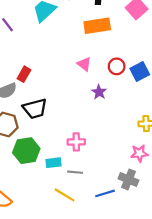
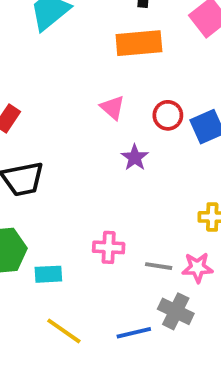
pink cross: (76, 142) -> (109, 247), moved
gray line: (75, 172) -> (159, 266), moved

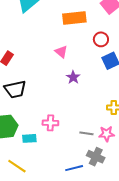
red circle: (168, 115) -> (101, 39), moved
pink cross: (109, 247) -> (50, 123), moved
yellow line: (64, 331) -> (17, 166), moved

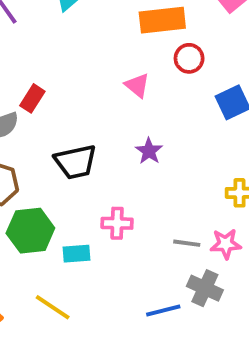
red circle: (101, 39) -> (189, 58), moved
purple star: (73, 77) -> (149, 151), moved
black trapezoid: (15, 89) -> (76, 162), moved

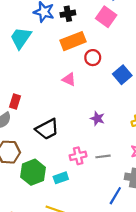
purple star: (149, 151) -> (97, 118), moved
gray line: (187, 243) -> (103, 156), moved
blue line: (163, 311) -> (115, 196), turned -30

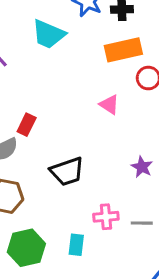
cyan trapezoid: (21, 38) -> (49, 34), turned -110
green hexagon: (33, 172) -> (26, 248), moved
cyan rectangle: (61, 178) -> (76, 245), turned -72

